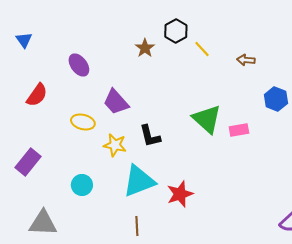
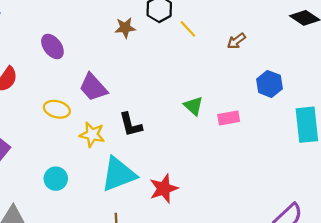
brown star: (145, 48) -> (125, 28), turned 30
brown arrow: (246, 60) -> (236, 41), turned -42
green triangle: (207, 119) -> (193, 106), size x0.6

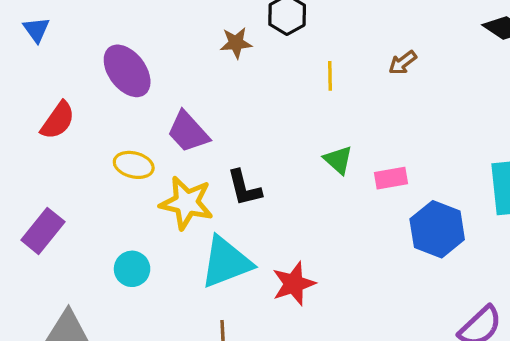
yellow line: (188, 29) -> (330, 76), moved, turned 42
purple ellipse: (52, 46) -> (127, 71), size x1.4
blue hexagon: (269, 84) -> (437, 229), moved, size x1.4
yellow star: (92, 135) -> (186, 203), size x1.4

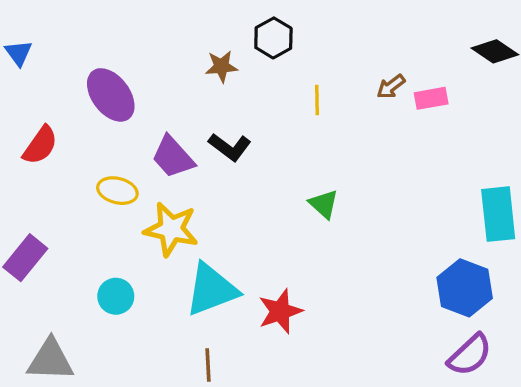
green triangle: (338, 160) -> (324, 204), moved
pink rectangle: (391, 178) -> (431, 98), moved
black L-shape: (244, 188) -> (230, 147), moved, turned -39
blue hexagon: (437, 229) -> (465, 288), moved

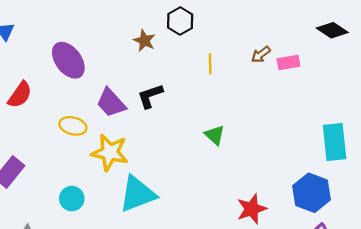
brown star: (221, 66) -> (144, 41), turned 30
black L-shape: (230, 147) -> (150, 96), turned 124
red star: (280, 311) -> (252, 209), moved

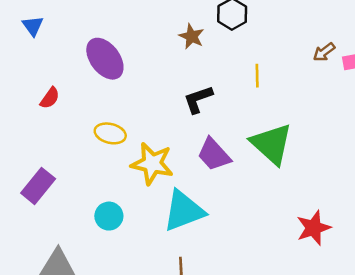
yellow line: (210, 64) -> (257, 76), moved
red semicircle: (20, 95) -> (50, 98), size x0.7
purple trapezoid: (111, 103) -> (214, 154), moved
green triangle: (215, 135) -> (272, 144), size x1.8

